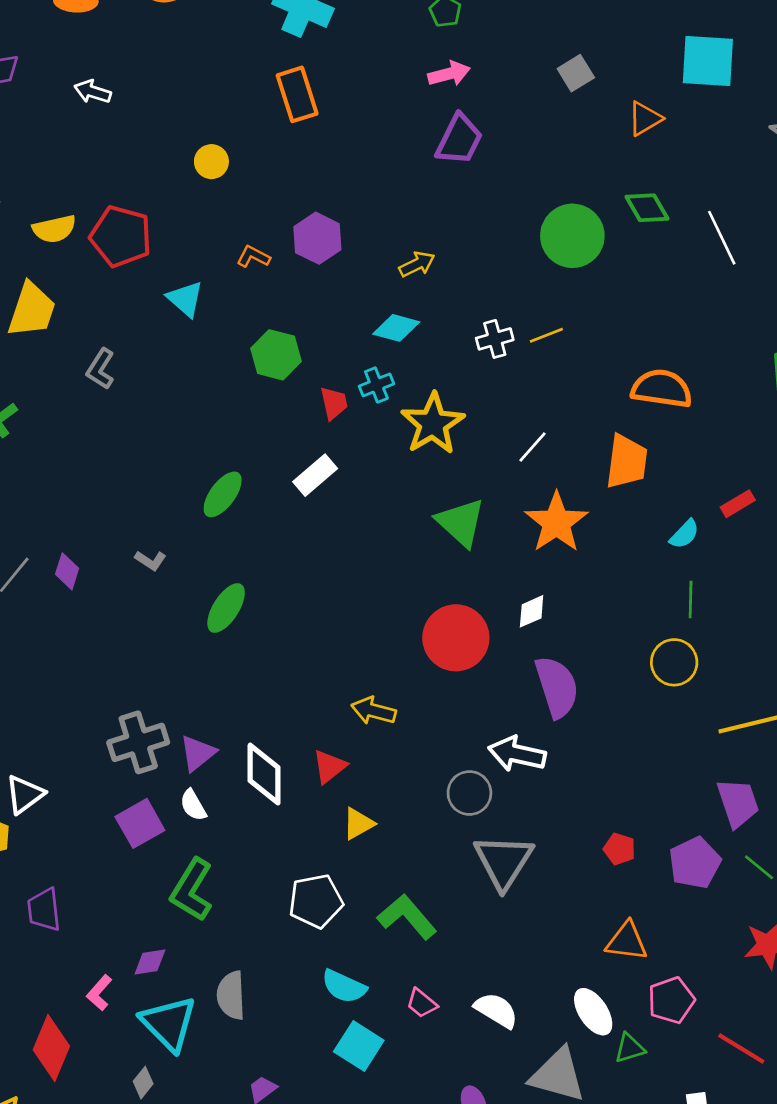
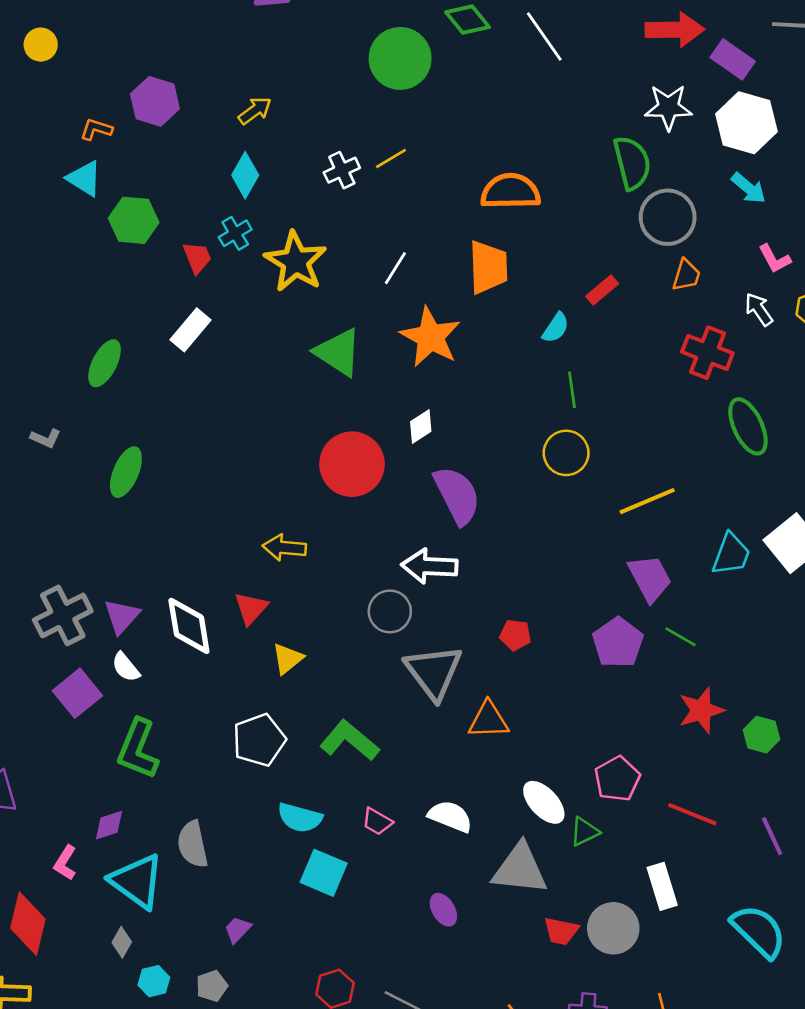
cyan triangle: (185, 299) -> (84, 178), moved
cyan diamond: (396, 328) -> (245, 175), turned -66
red pentagon: (620, 849) -> (515, 635), moved
orange triangle: (627, 941) -> (488, 720), moved

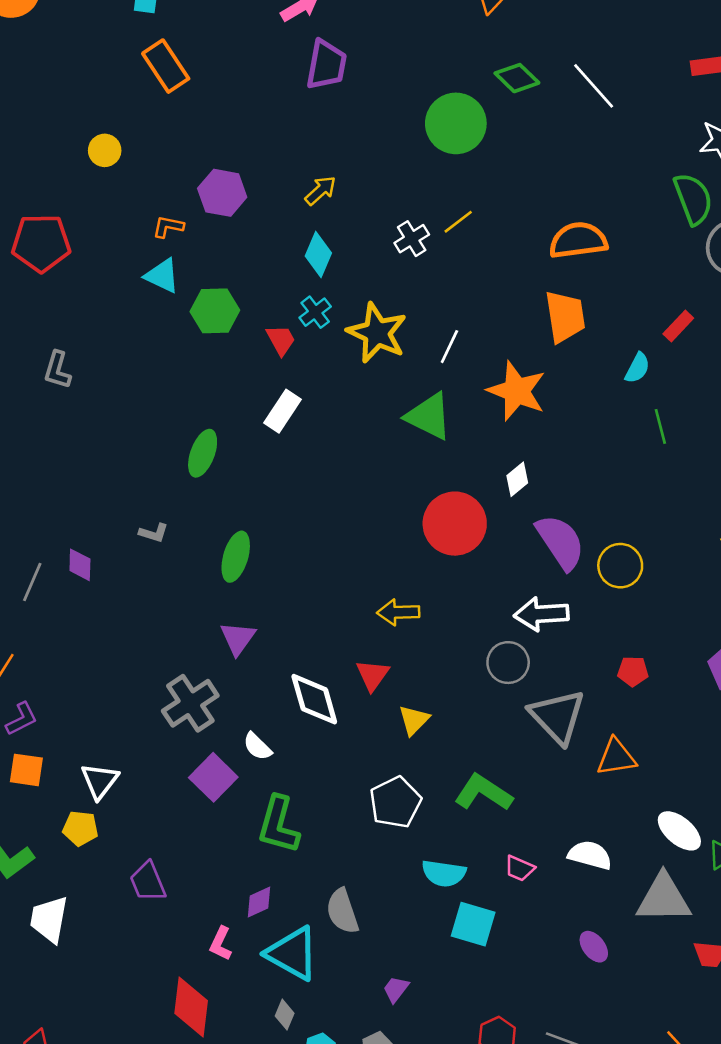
white line: (395, 268) -> (449, 347), moved
yellow circle: (566, 453) -> (620, 566), moved
purple triangle: (122, 616) -> (238, 638), moved

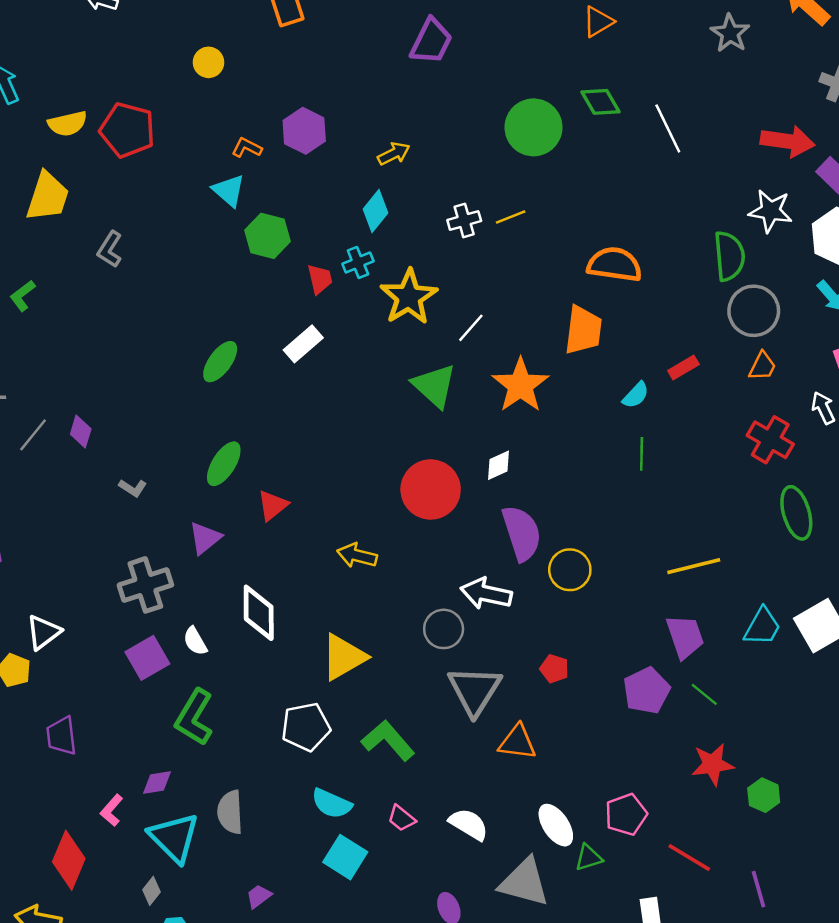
gray L-shape: (154, 533) -> (133, 488), moved
red triangle: (373, 675) -> (273, 505), moved
yellow triangle: (414, 720) -> (344, 657), size x1.6

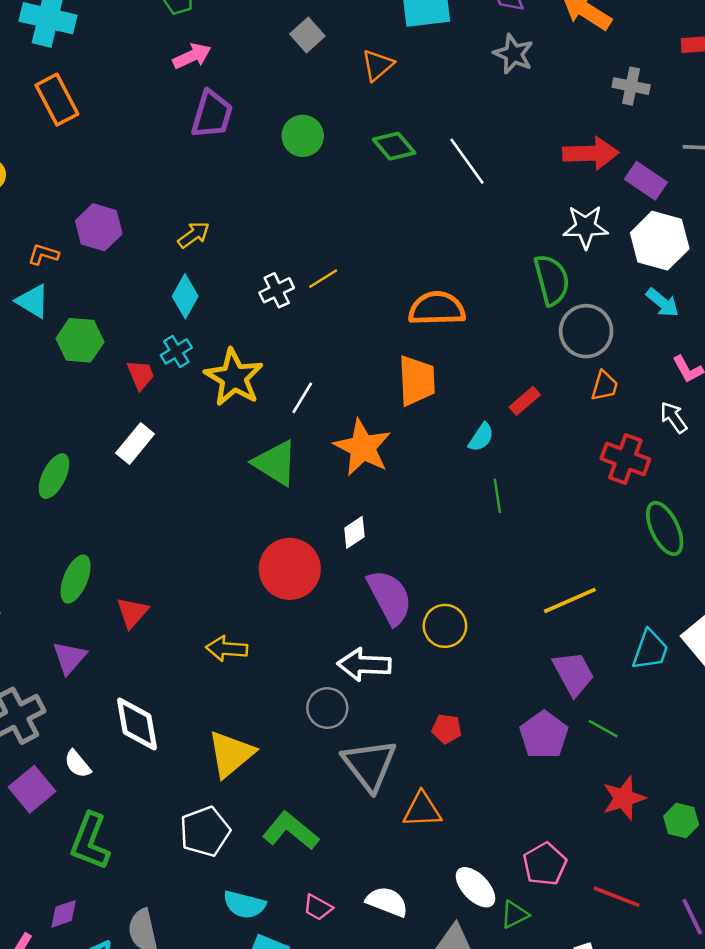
green circle: (533, 127) -> (303, 136), moved, size x0.7

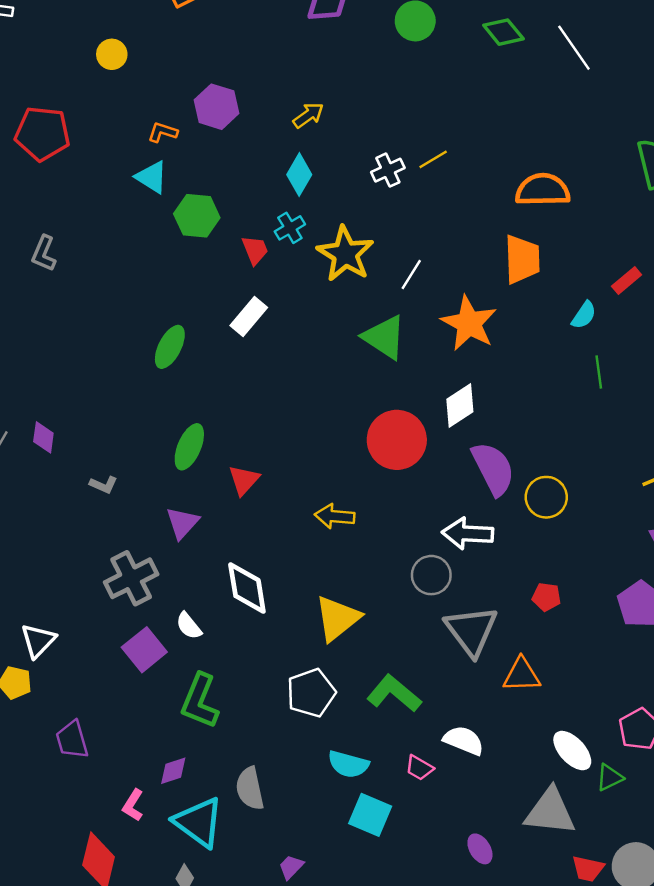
white diamond: (354, 532) -> (460, 405), size x1.4
white semicircle: (387, 902) -> (464, 740), moved

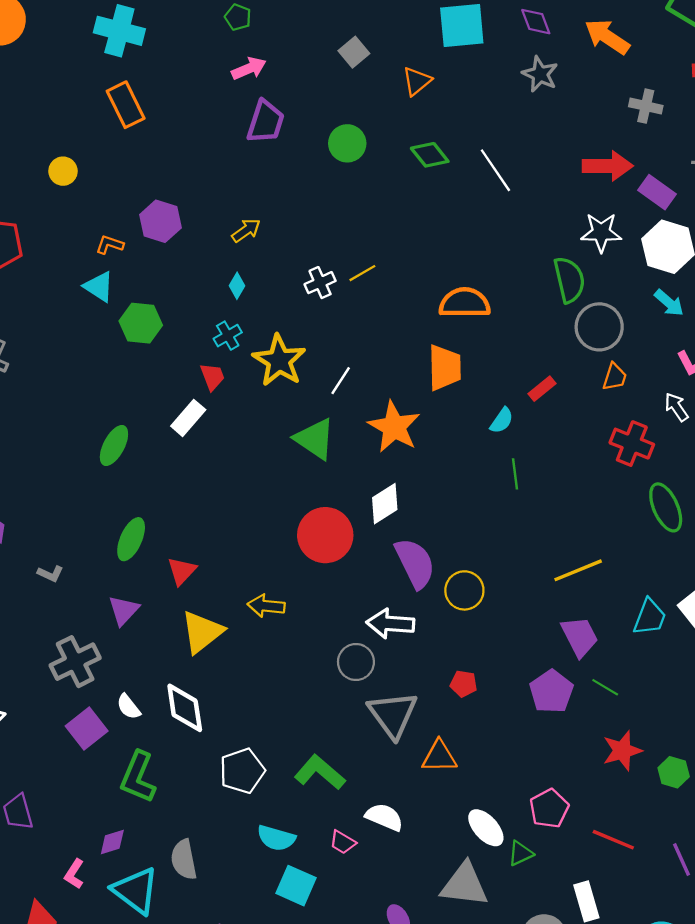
cyan diamond: (299, 175) -> (237, 286), size x0.7
red trapezoid: (255, 250) -> (212, 377), moved
white diamond: (247, 588) -> (185, 708), moved
yellow triangle: (337, 618) -> (202, 632), moved

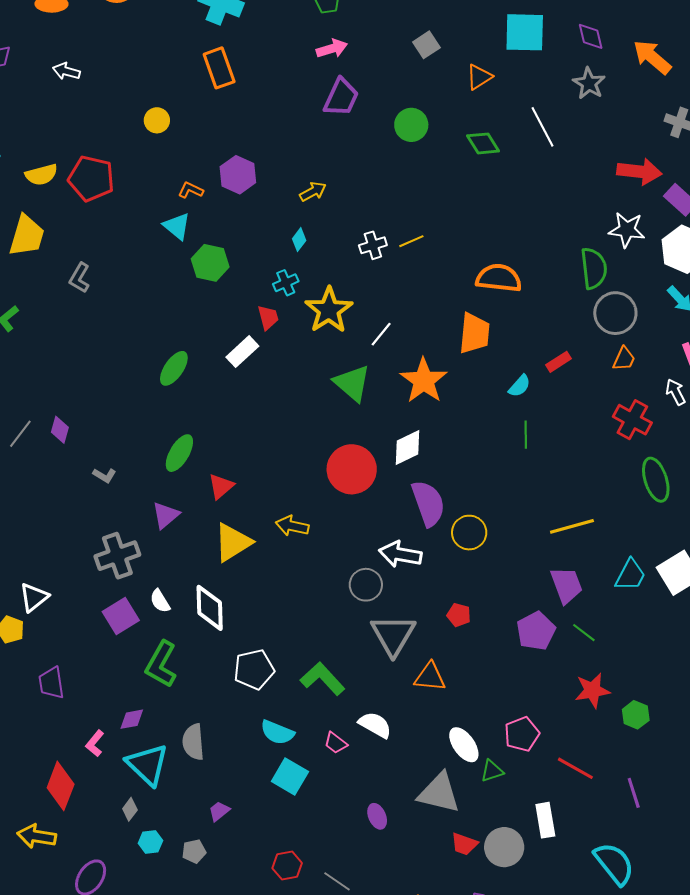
white line: (495, 170) -> (542, 127), moved

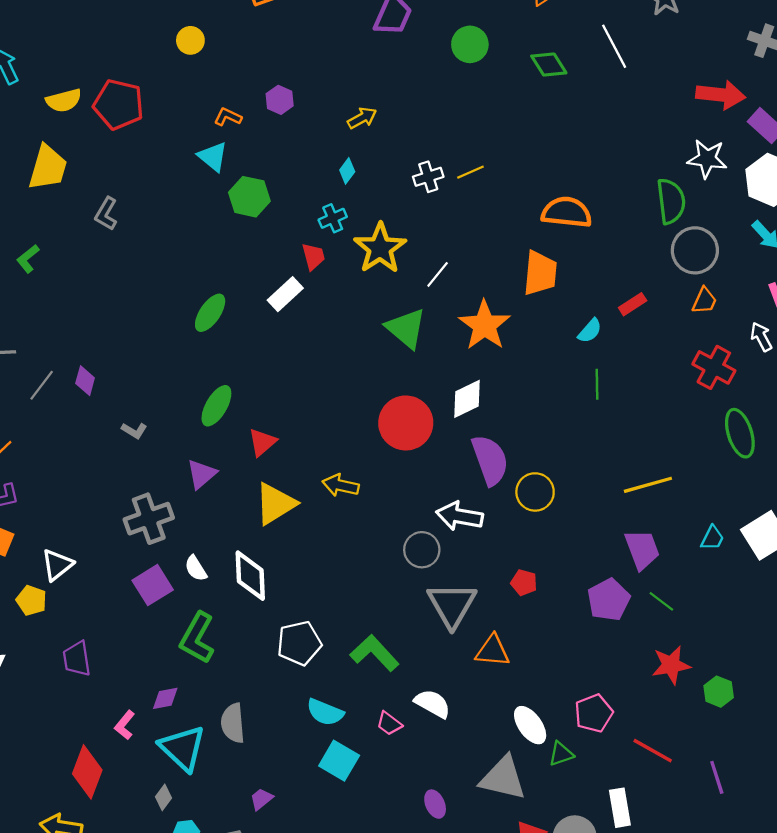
purple hexagon: (238, 175) -> (280, 100), size x0.7
cyan trapezoid: (630, 575) -> (712, 538), size x0.7

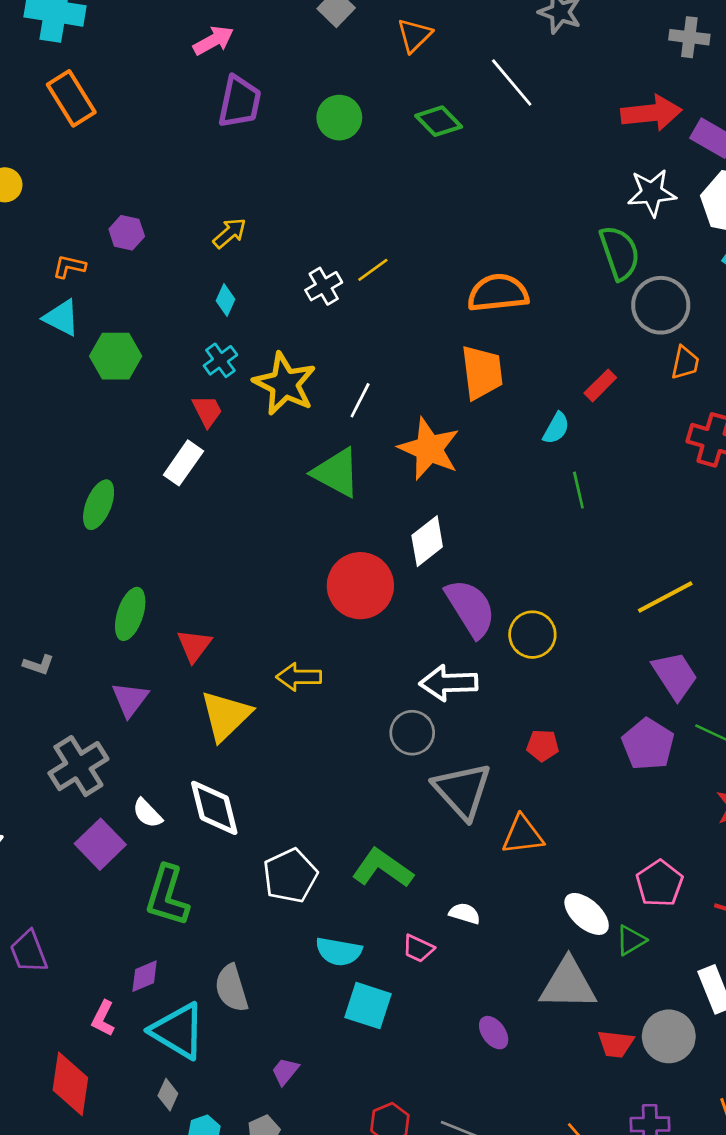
white semicircle: (433, 704) -> (465, 913), size x0.7

